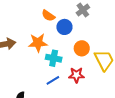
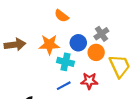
gray cross: (83, 10) -> (101, 34), moved
blue circle: (64, 27) -> (78, 43), moved

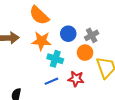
orange semicircle: (62, 16) -> (39, 15), moved, size x1.5
blue circle: (78, 43) -> (68, 34), moved

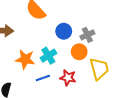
orange star: (41, 41) -> (25, 59), moved
cyan cross: (55, 59) -> (48, 56), turned 35

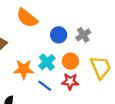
orange circle: (79, 52) -> (70, 61), moved
blue line: (43, 78) -> (45, 86), turned 64

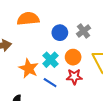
orange semicircle: (27, 18) -> (28, 19), turned 140
orange star: (24, 69) -> (29, 68), turned 30

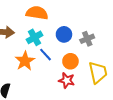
cyan cross: (51, 60) -> (34, 37), moved
blue line: (50, 83) -> (46, 55), moved

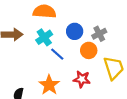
orange star: (25, 61) -> (49, 85), moved
orange circle: (70, 61) -> (89, 50), moved

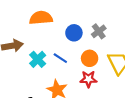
cyan cross: (44, 37) -> (38, 59), moved
orange circle: (89, 50) -> (90, 58), moved

